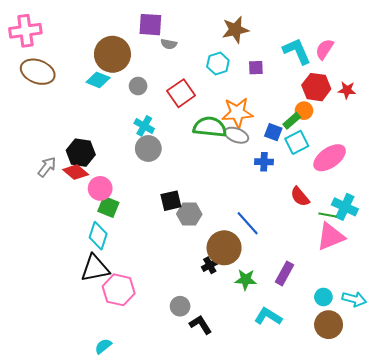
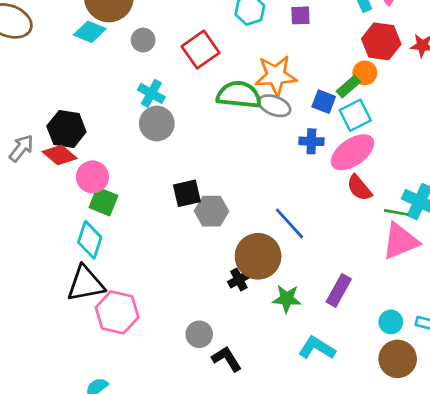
pink ellipse: (330, 158) -> (352, 152), moved

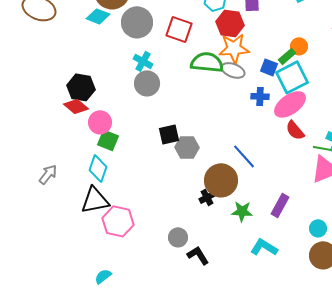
gray circle: (143, 40) -> (137, 22), size x1.8
red hexagon: (381, 41) -> (230, 23), moved
red square: (201, 50) -> (179, 29), turned -36
cyan square: (355, 115) -> (292, 77), size x1.4
gray arrow: (21, 148) -> (48, 174), moved

